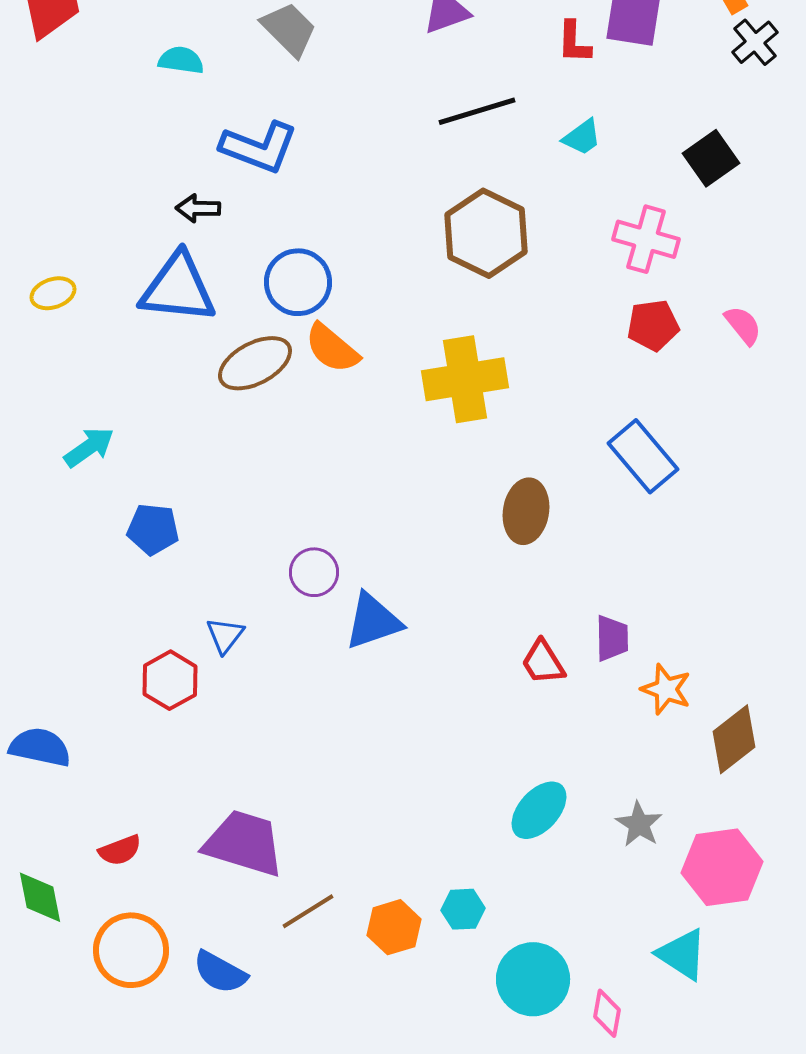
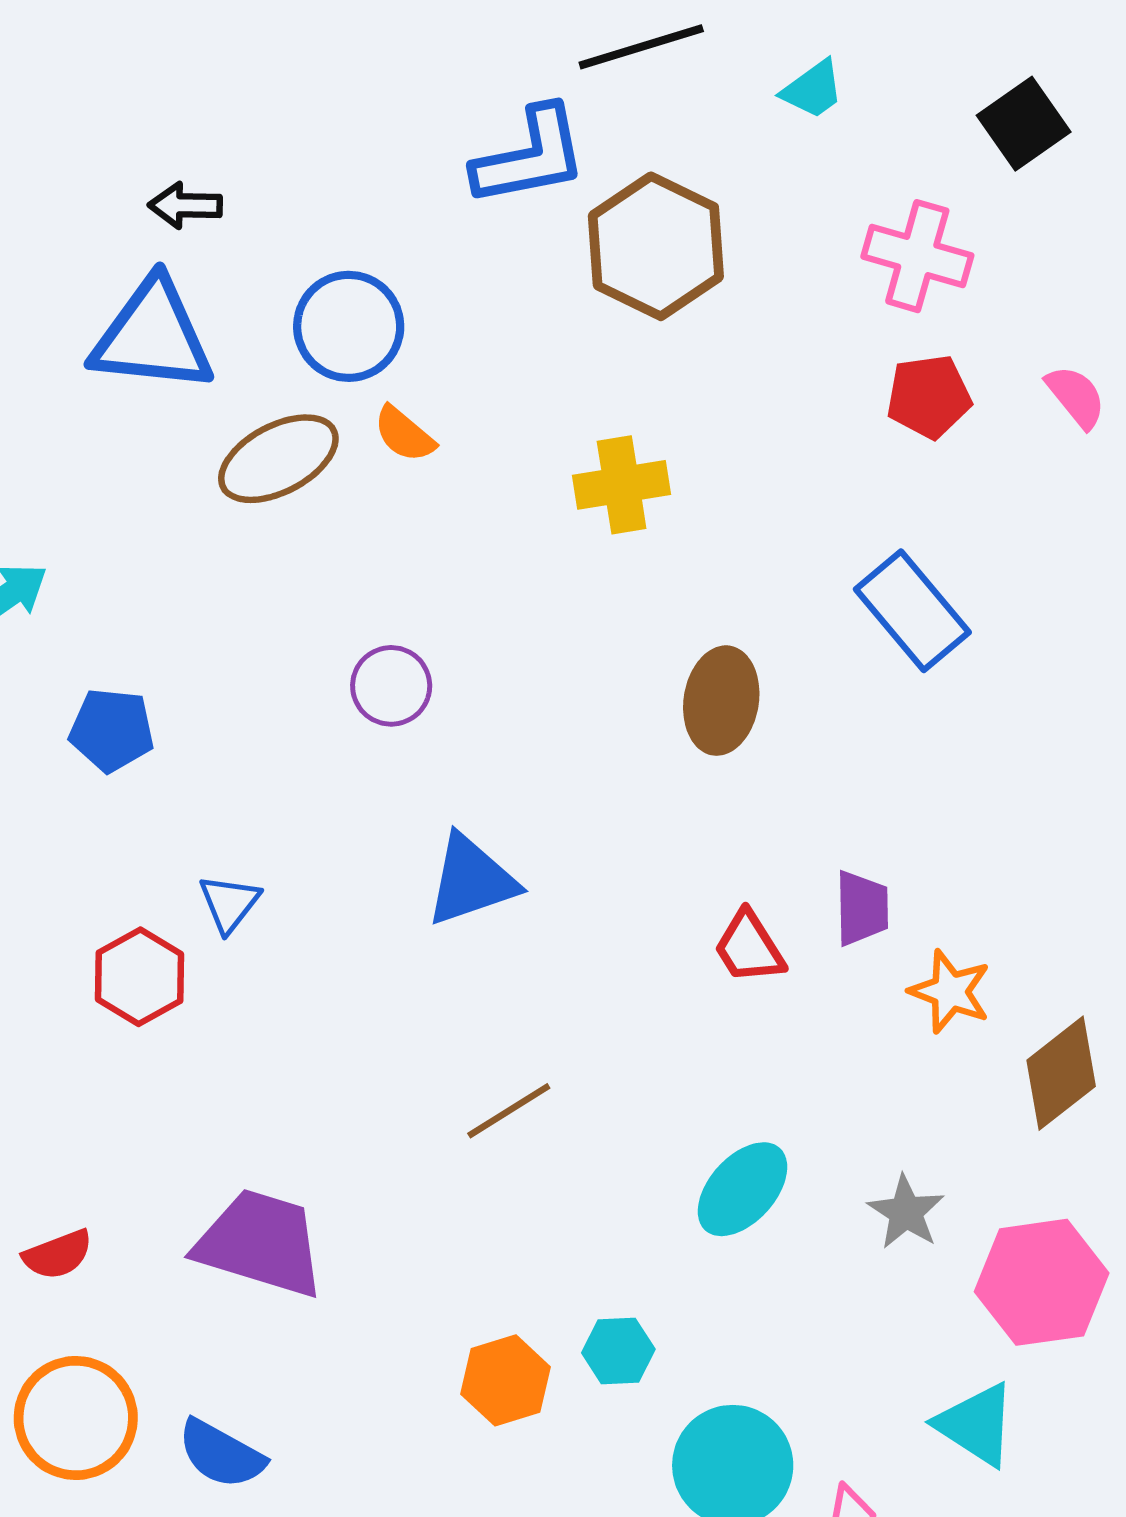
blue L-shape: (259, 147) -> (530, 156), moved, turned -32
orange semicircle: (332, 348) -> (404, 434), size x0.7
yellow cross: (465, 379) -> (622, 485), size x0.7
purple circle: (314, 572) -> (391, 686), moved
brown line: (308, 911) -> (509, 1111), moved

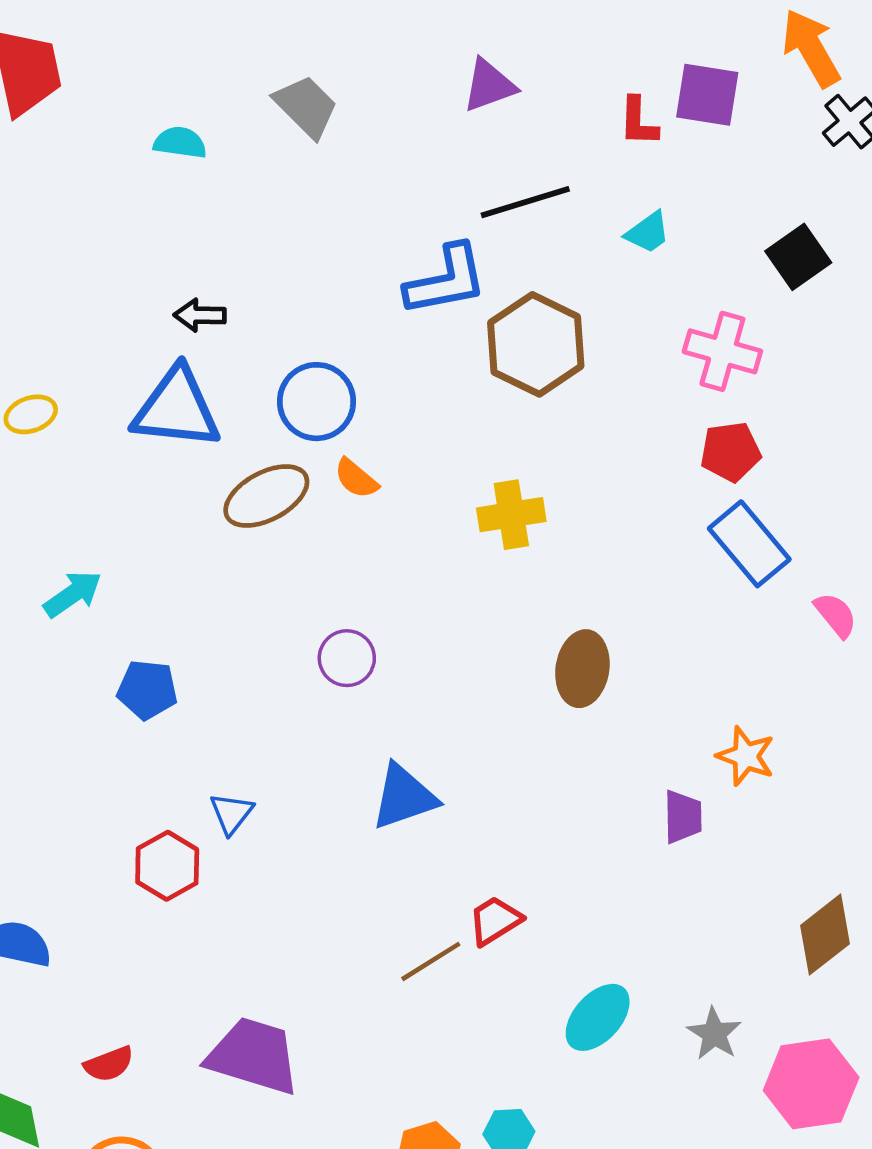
pink semicircle: (1076, 397) -> (836, 615), moved
blue rectangle: (912, 611) -> (749, 544), moved
red trapezoid: (749, 947) -> (495, 921), moved, turned 90
orange star: (950, 991) -> (746, 756), moved

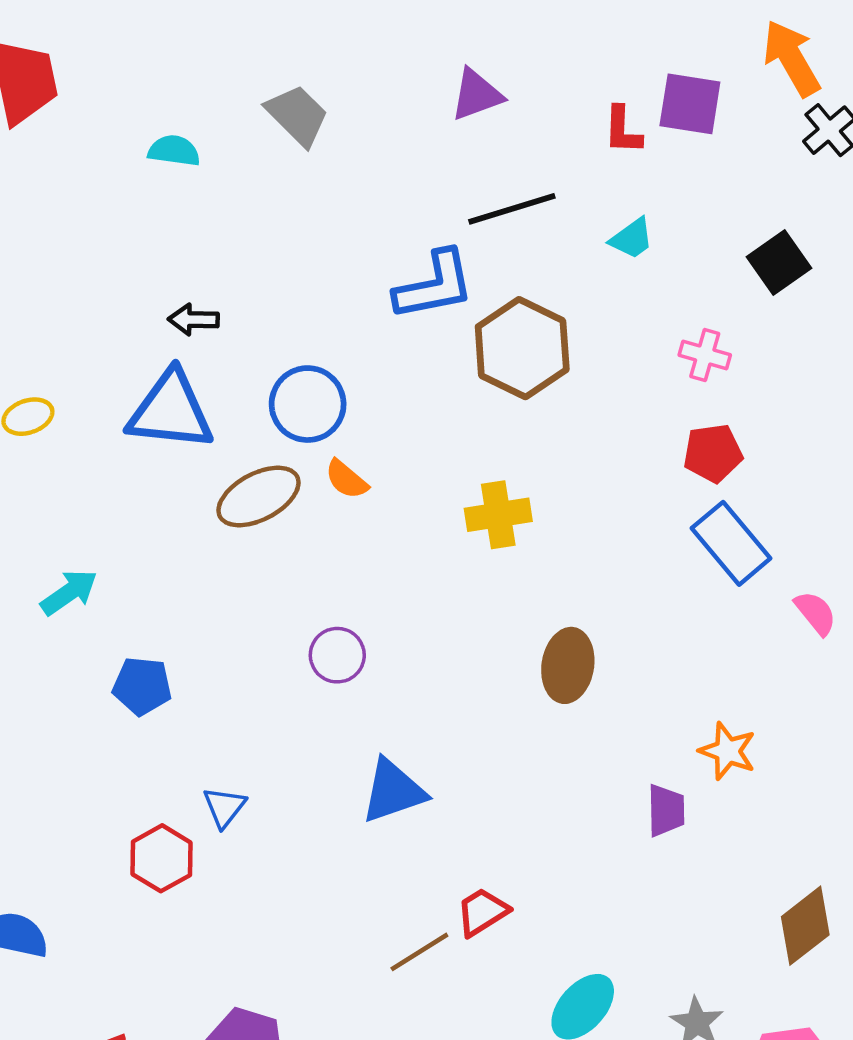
pink cross: (722, 351) -> (705, 355), size x0.7

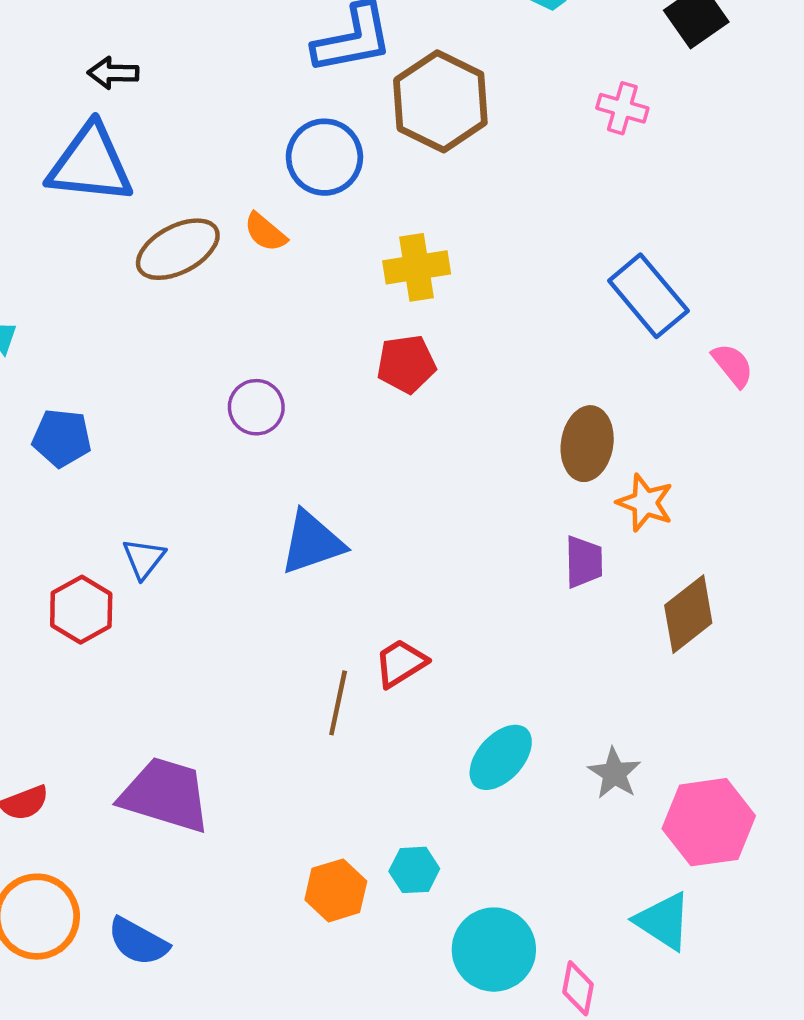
blue circle: (308, 404) -> (324, 157), moved
red pentagon: (713, 453) -> (406, 364), moved
brown ellipse: (568, 665) -> (587, 444), moved
brown diamond: (805, 926) -> (688, 614), moved
brown line: (419, 952) -> (338, 703), turned -46

